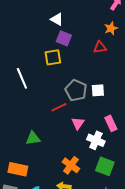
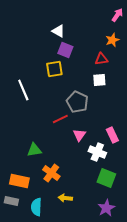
white square: (98, 90) -> (99, 80), moved
orange cross: (71, 165) -> (51, 173), moved

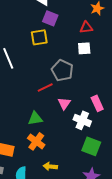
green triangle: (34, 150) -> (35, 118), moved

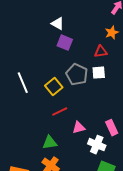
yellow square: (39, 37) -> (54, 87), moved, turned -30
gray pentagon: (62, 70) -> (77, 75), moved
pink triangle: (64, 103) -> (79, 128), turned 40

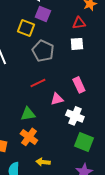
gray pentagon: (77, 75) -> (43, 51), moved
yellow square: (54, 87) -> (26, 28), moved, turned -30
pink rectangle: (112, 128) -> (79, 85), moved

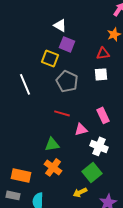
red line: (38, 83) -> (62, 113), turned 42
green square: (84, 142) -> (92, 172), moved, turned 30
yellow arrow: (43, 162) -> (80, 192), moved, turned -32

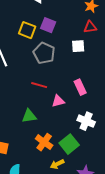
purple square: (67, 44) -> (48, 25), moved
red triangle: (103, 53) -> (90, 27), moved
white cross: (99, 146) -> (86, 121), moved
orange cross: (53, 167) -> (44, 142), moved

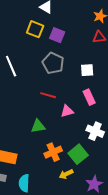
yellow square: (27, 30) -> (35, 29), moved
white square: (78, 46) -> (87, 70), moved
orange cross: (44, 142) -> (53, 152), turned 30

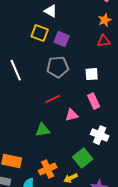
gray pentagon: (53, 63) -> (58, 67), turned -30
red line: (48, 95) -> (53, 99), turned -42
orange cross: (53, 152) -> (48, 169), moved

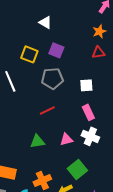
yellow square: (40, 33) -> (29, 54), moved
pink triangle: (72, 115) -> (66, 139), moved
white cross: (100, 135) -> (90, 136), moved

